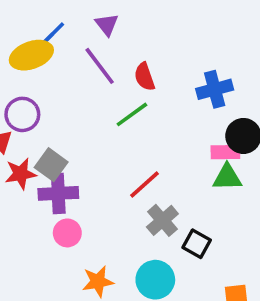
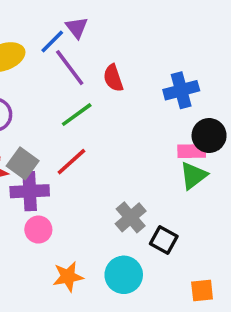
blue line: (53, 34) -> (52, 41), moved
green line: (132, 114) -> (77, 115), moved
green triangle: (227, 177) -> (193, 176), turned -36
red line: (145, 184) -> (71, 162), moved

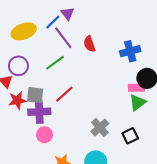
green line: (77, 115) -> (55, 63), moved
gray square: (23, 163) -> (35, 95), turned -30
black square: (164, 240) -> (130, 136), moved, turned 35

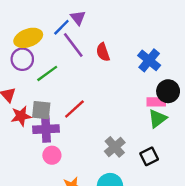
blue cross: (130, 51) -> (149, 60), turned -36
green line: (55, 63) -> (47, 73), moved
purple circle: (18, 66) -> (22, 59), moved

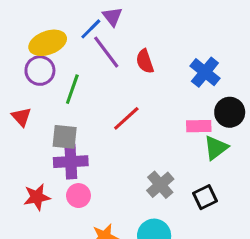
green line: (47, 73) -> (72, 89), turned -35
pink rectangle: (156, 102) -> (199, 126), moved
red line: (74, 109) -> (126, 118), moved
red star: (21, 116) -> (37, 197), moved

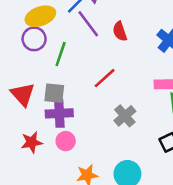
red triangle: (21, 117) -> (23, 94), moved, size x1.5
gray cross: (160, 185) -> (125, 116), moved

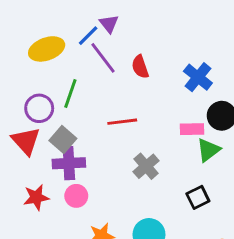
purple circle: (34, 39) -> (39, 108), moved
red line: (105, 78) -> (122, 122), turned 35
gray square: (54, 93) -> (63, 139), turned 35

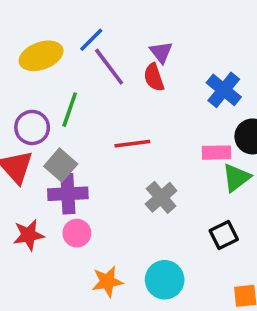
purple triangle: (109, 24) -> (161, 52), moved

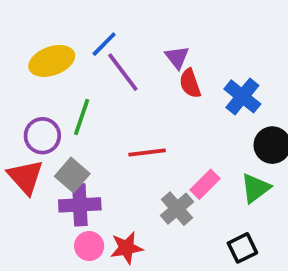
red semicircle: (154, 77) -> (190, 83), moved
pink rectangle: (217, 153) -> (205, 184), moved, turned -44
red star: (29, 235) -> (127, 248), moved

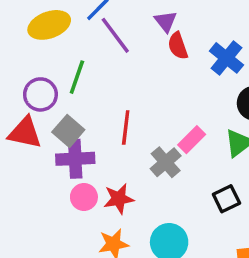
red line: (147, 153) -> (126, 127), moved, turned -76
red triangle: (26, 177) -> (25, 133), turned -36

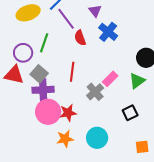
red semicircle: (178, 46) -> (80, 38), moved
blue cross: (226, 58) -> (108, 32), moved
pink circle: (84, 197) -> (48, 112), size x1.6

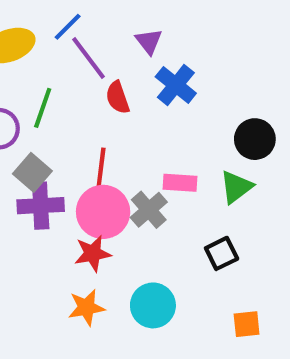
pink rectangle: (110, 79) -> (180, 183), turned 49
pink circle: (48, 112) -> (103, 212), moved

